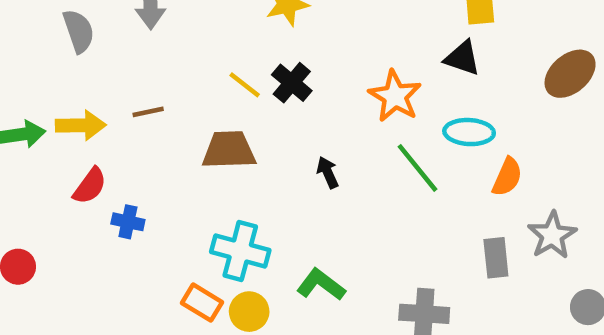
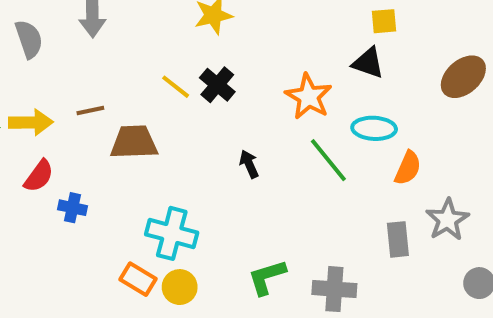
brown trapezoid: (229, 150) -> (134, 142), moved
green L-shape: (321, 285) -> (267, 277), moved, turned -54

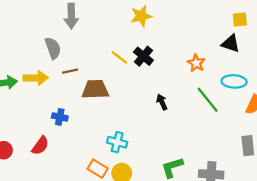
gray semicircle: (29, 39) -> (53, 48), moved
orange star: (309, 97) -> (196, 63), size x0.7
red semicircle: (39, 176) -> (40, 146), moved
blue cross: (73, 208) -> (60, 117), moved
cyan cross: (172, 233) -> (117, 142), size x0.7

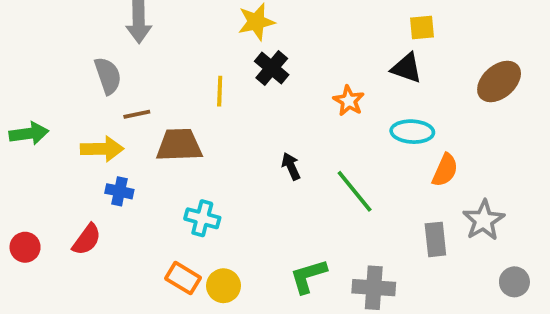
black cross: (143, 56) -> (272, 68), moved
yellow line: (119, 57) -> (220, 91), turned 54
yellow arrow: (36, 78) -> (102, 149), moved
green line: (208, 100) -> (355, 191), moved
cyan cross: (117, 142) -> (202, 218), moved

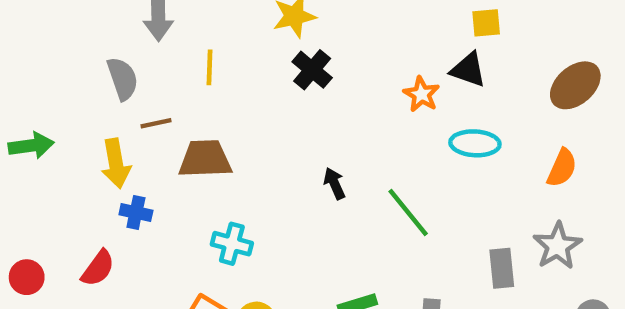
yellow line: (220, 91) -> (210, 67), moved
orange star: (349, 101) -> (421, 94), moved
yellow arrow: (102, 149) -> (116, 163), turned 81
orange semicircle: (445, 170) -> (562, 168), moved

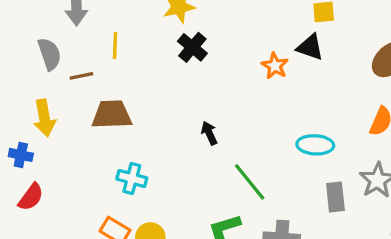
brown line: (156, 123) -> (81, 76), moved
cyan ellipse: (475, 143) -> (315, 145), moved
blue cross: (136, 212) -> (21, 155), moved
green line: (408, 212) -> (250, 182), moved

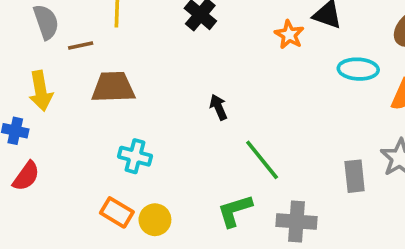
cyan ellipse: (315, 145) -> (358, 69), moved

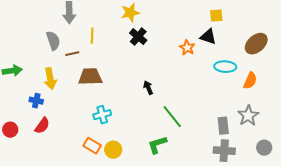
cyan cross: (135, 156) -> (102, 115), turned -30
gray cross: (296, 222) -> (224, 151), moved

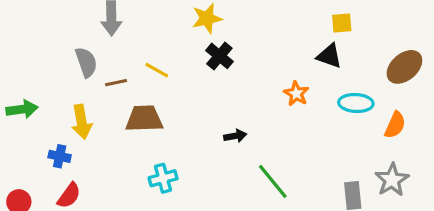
yellow line: (92, 36) -> (157, 70), moved, turned -63
orange star: (187, 48) -> (296, 94), moved
black arrow: (148, 88) -> (235, 136), turned 104

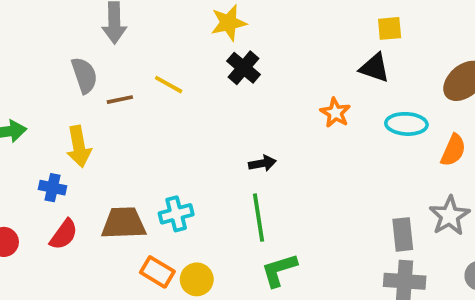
brown trapezoid: (144, 119) -> (124, 223), moved
green line: (273, 181) -> (259, 218), moved, turned 30

